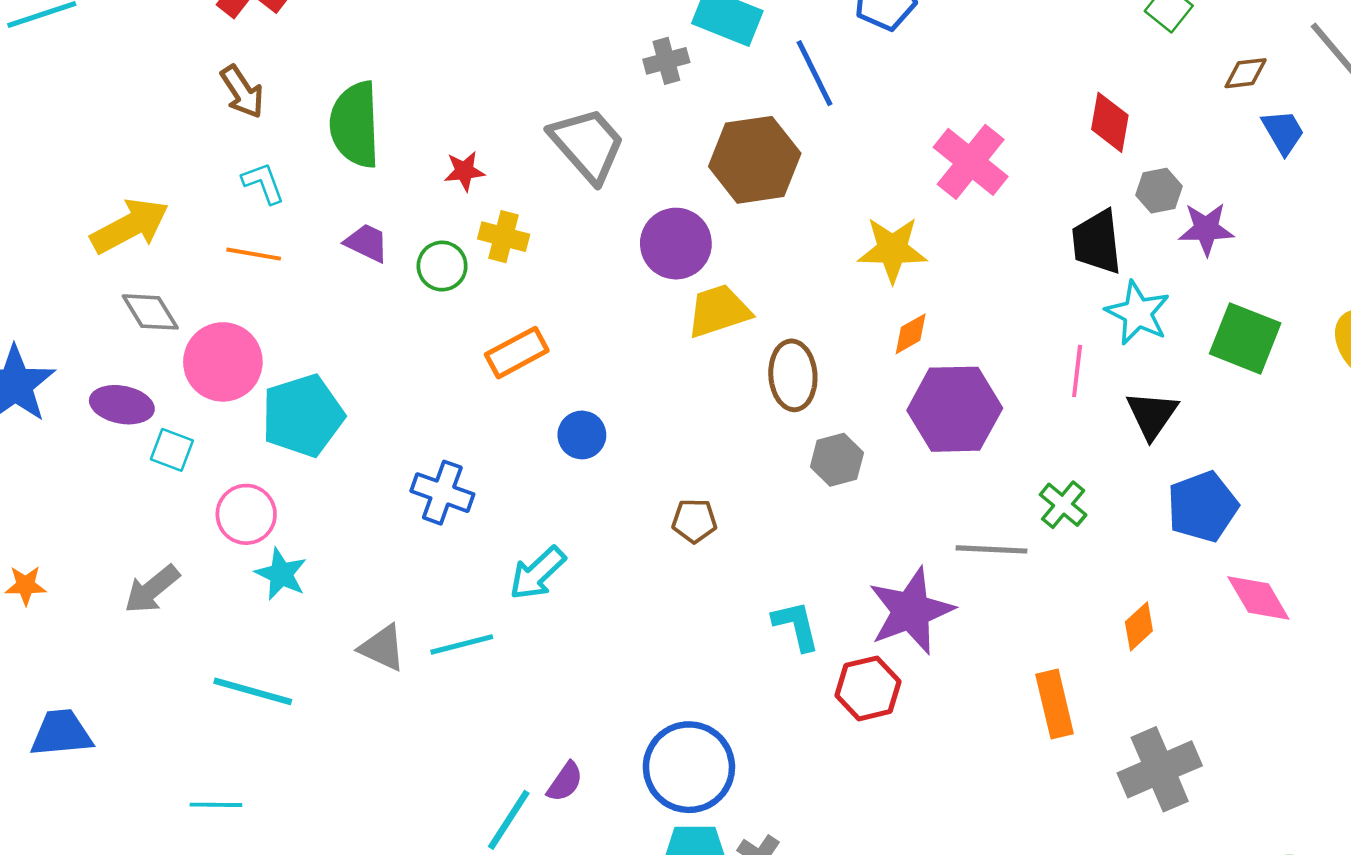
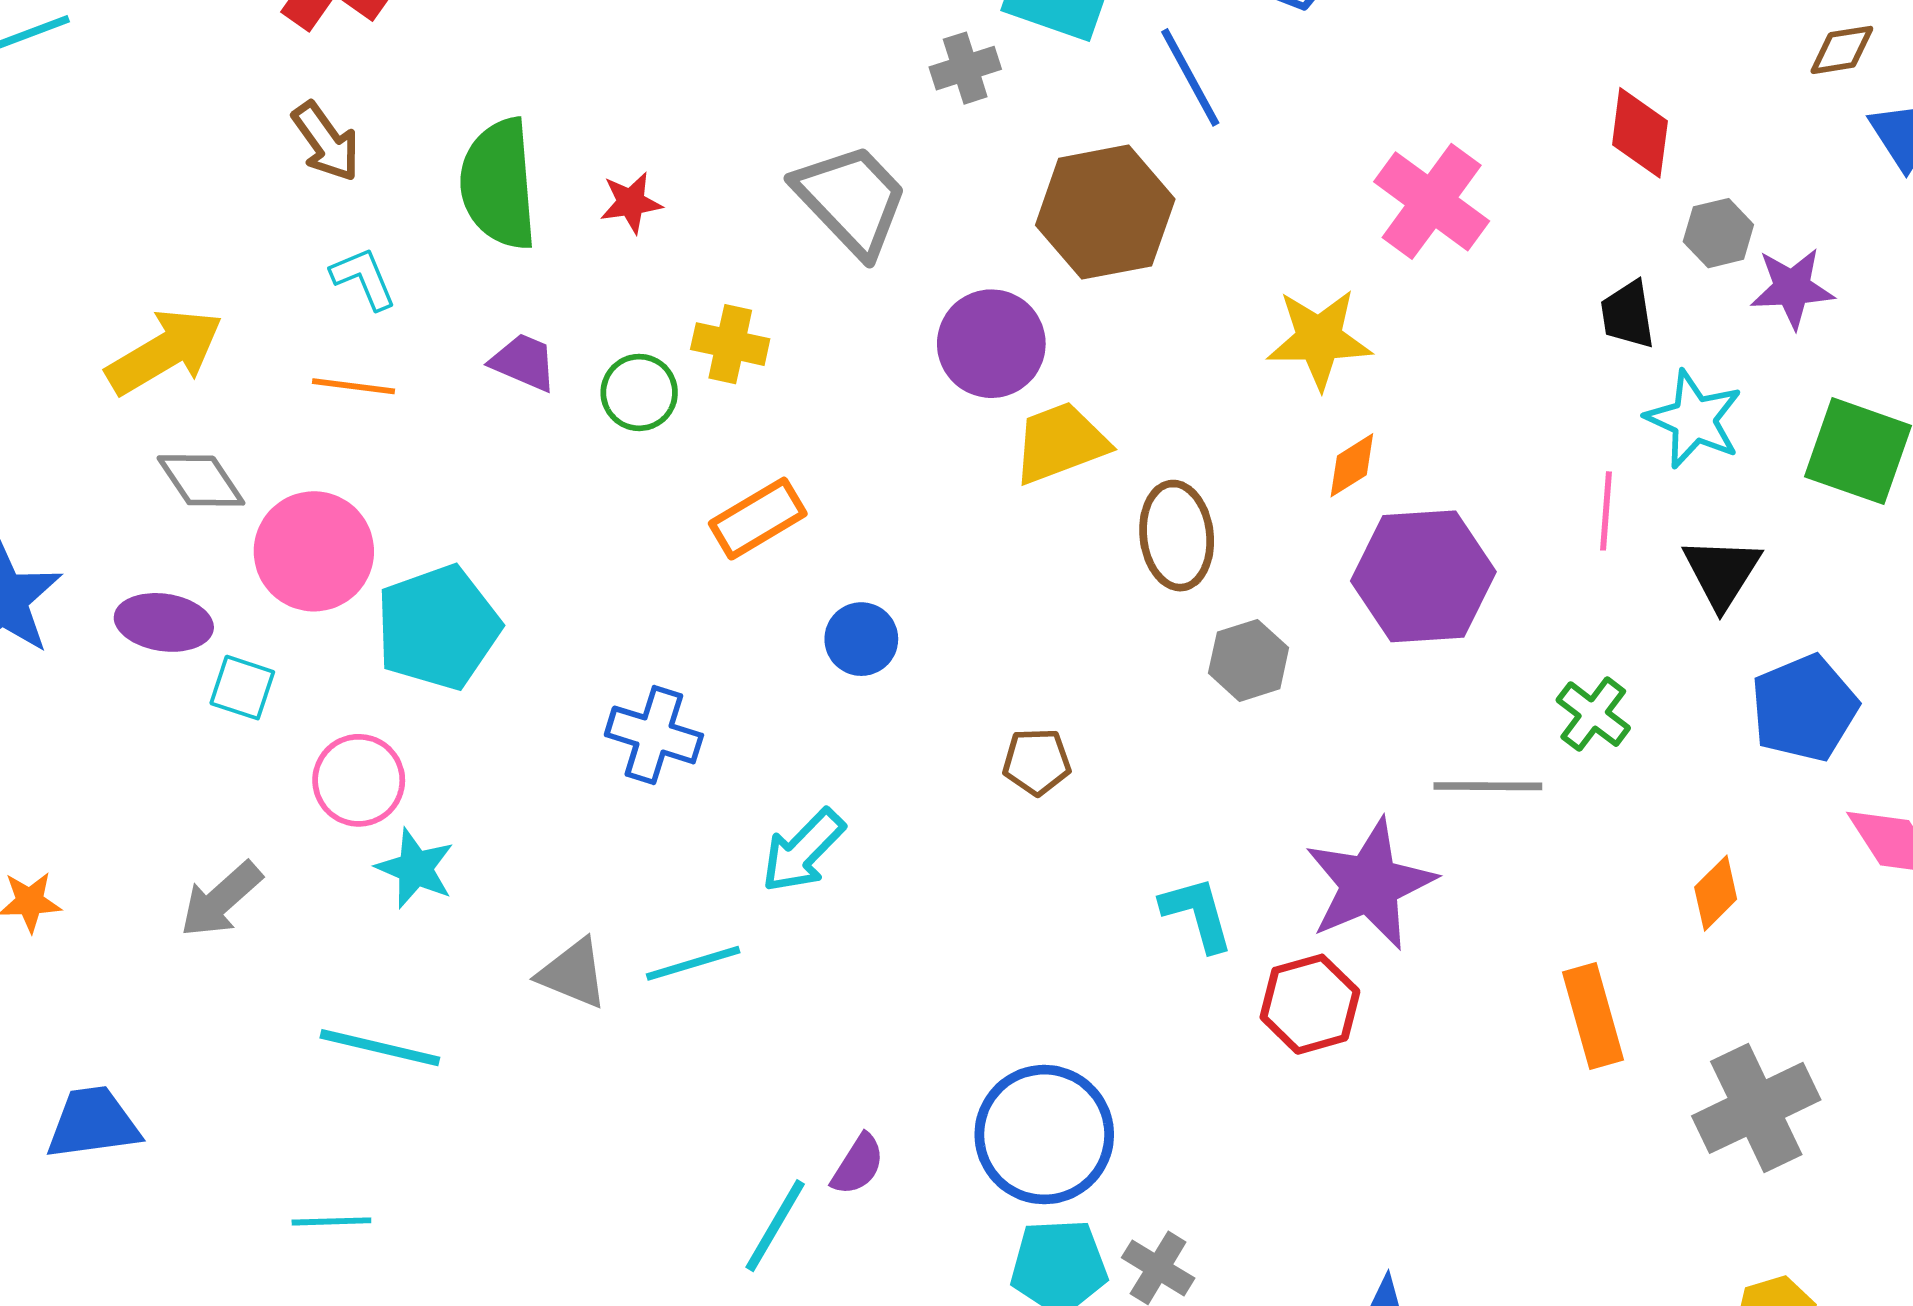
red star: (464, 171) -> (631, 203), moved
black trapezoid: (1097, 242) -> (1628, 315), size x0.7

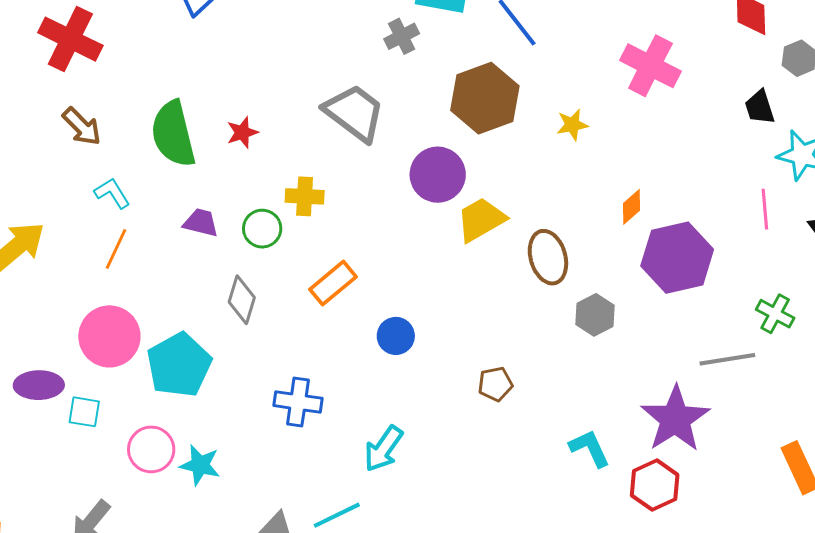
yellow star: (1319, 339) -> (572, 125), moved, size x0.6
orange line: (354, 386) -> (116, 249), turned -63
gray diamond: (201, 480) -> (242, 300), moved, turned 60
cyan star: (415, 868) -> (200, 465), moved

